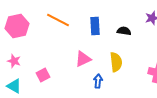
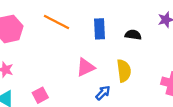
pink square: (43, 75) -> (40, 95), moved
blue arrow: (98, 81) -> (103, 93), turned 40

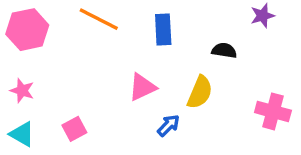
black semicircle: (133, 35) -> (224, 50), moved
yellow semicircle: (124, 71) -> (200, 92), turned 30

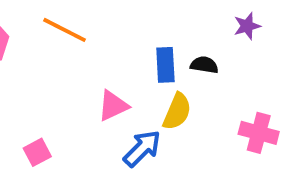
blue rectangle: (163, 30) -> (165, 65), moved
blue arrow: (168, 125) -> (142, 148), size x1.5

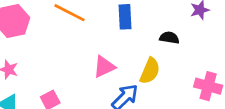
blue rectangle: (165, 65) -> (125, 17), moved

